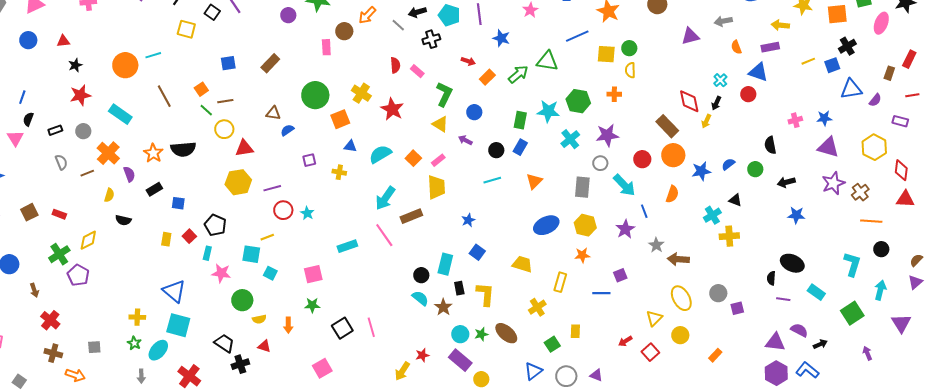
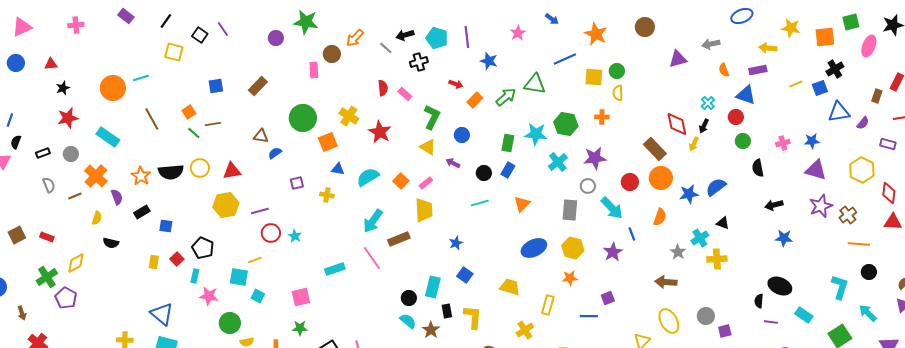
yellow circle: (224, 129) -> (200, 168), moved
blue semicircle: (728, 164) -> (716, 187), size x1.5
green circle: (755, 169) -> (743, 141), moved
gray star: (656, 245) -> (678, 252), moved
cyan arrow: (880, 290) -> (868, 313), turned -60

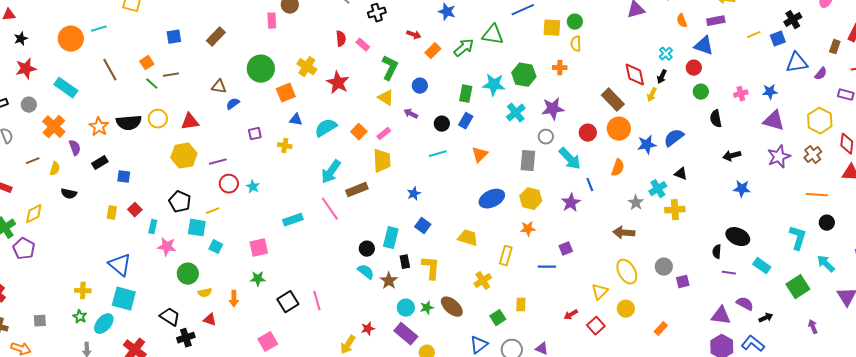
brown line: (75, 196) -> (33, 161), moved
brown cross: (848, 215) -> (813, 155), moved
black pentagon: (203, 248) -> (180, 202), moved

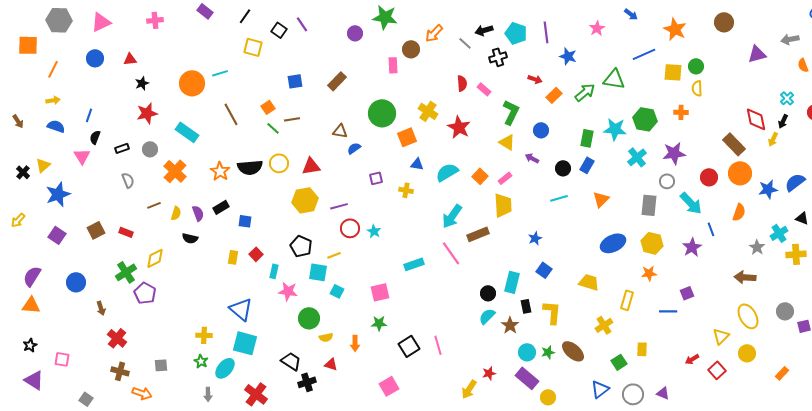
purple semicircle: (75, 148) -> (198, 213), moved
cyan semicircle: (366, 272) -> (487, 316), turned -84

